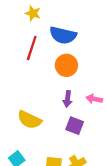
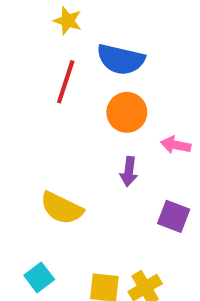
pink arrow: (94, 99) -> (176, 145), moved
purple square: (75, 126) -> (174, 216), moved

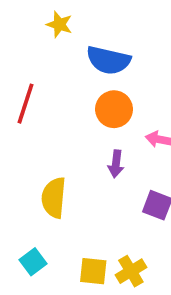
red line: (66, 82) -> (26, 104), moved
yellow semicircle: (62, 208) -> (54, 198), turned 69

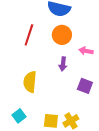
red line: (26, 104) -> (29, 35), moved

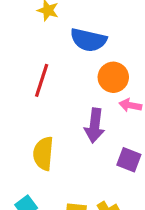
orange circle: (62, 35) -> (113, 77), moved
purple arrow: (63, 64) -> (95, 125), size x1.5

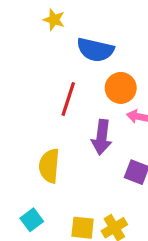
red line: (42, 80) -> (68, 99), moved

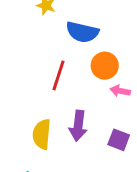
purple arrow: (102, 137) -> (78, 126), moved

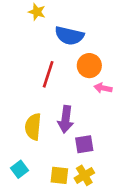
purple square: (119, 140) -> (84, 144), moved, turned -30

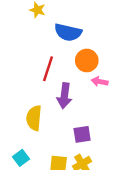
purple arrow: (66, 119) -> (64, 96), moved

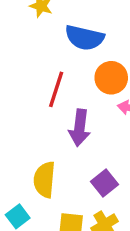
yellow semicircle: (34, 118) -> (44, 180), moved
purple square: (82, 134) -> (105, 183), turned -30

